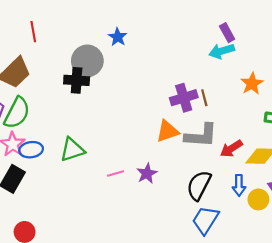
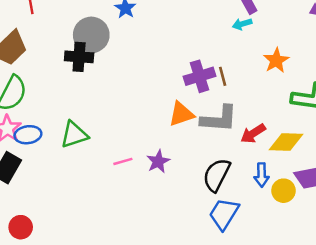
cyan arrow: (222, 51) -> (242, 24), size x0.7

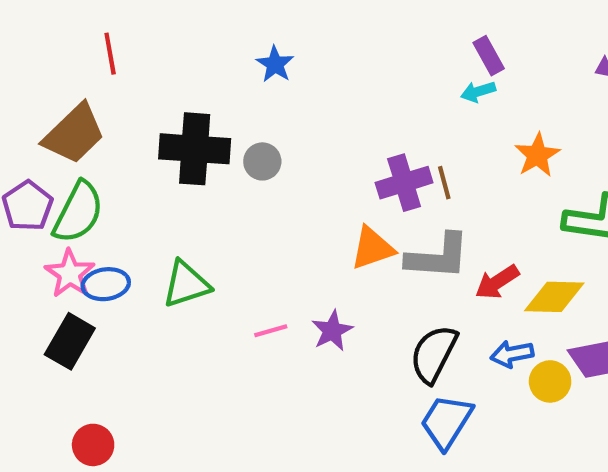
gray circle: (91, 35) -> (262, 161), moved, size x0.6
black cross: (79, 57) -> (195, 149), size x1.4
blue arrow: (262, 175) -> (512, 354), turned 80

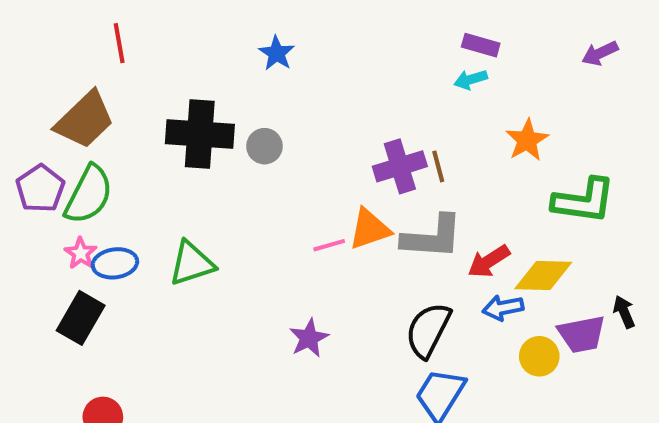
purple rectangle: (489, 56) -> (481, 45), turned -45
pink star: (70, 274) -> (81, 253), size x0.7
pink line: (271, 331) -> (329, 245), moved
purple star: (332, 331) -> (309, 338), moved
blue arrow: (512, 354) -> (503, 308), moved

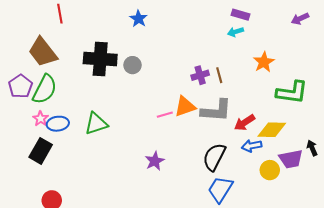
brown trapezoid: (85, 120) -> (43, 52), turned 96
purple cross: (400, 166) -> (200, 75), size x0.7

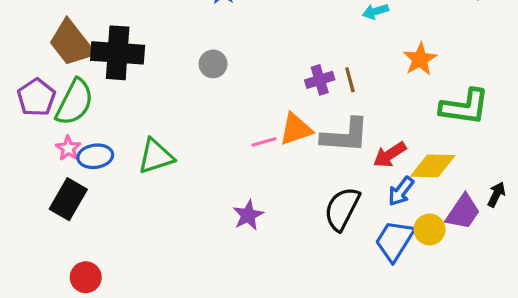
black cross: (100, 59) -> (118, 53), moved
blue arrow: (252, 146) -> (401, 191), turned -42
black arrow: (312, 148) -> (496, 194), turned 49
purple trapezoid: (291, 159) -> (463, 212), turned -45
blue trapezoid: (220, 189) -> (395, 241), moved

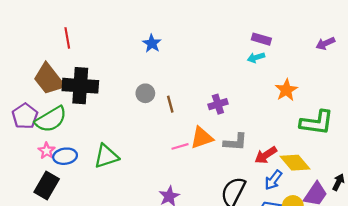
brown line: (350, 80) -> (170, 104), moved
green semicircle: (75, 102) -> (51, 119), turned 32
gray L-shape: (345, 136) -> (235, 142), size x0.7
yellow diamond: (433, 166) -> (295, 163), turned 48

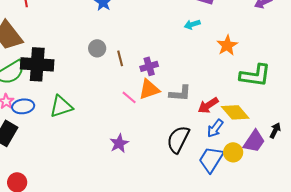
cyan arrow: (256, 57) -> (192, 24), moved
black cross: (80, 86) -> (37, 64), moved
purple cross: (218, 104) -> (149, 66), moved
pink line: (180, 146) -> (129, 97), turned 56

